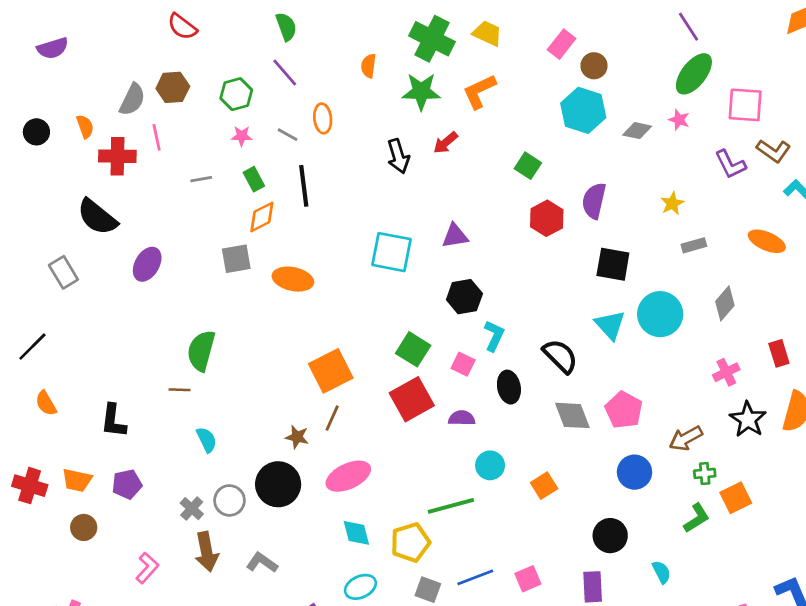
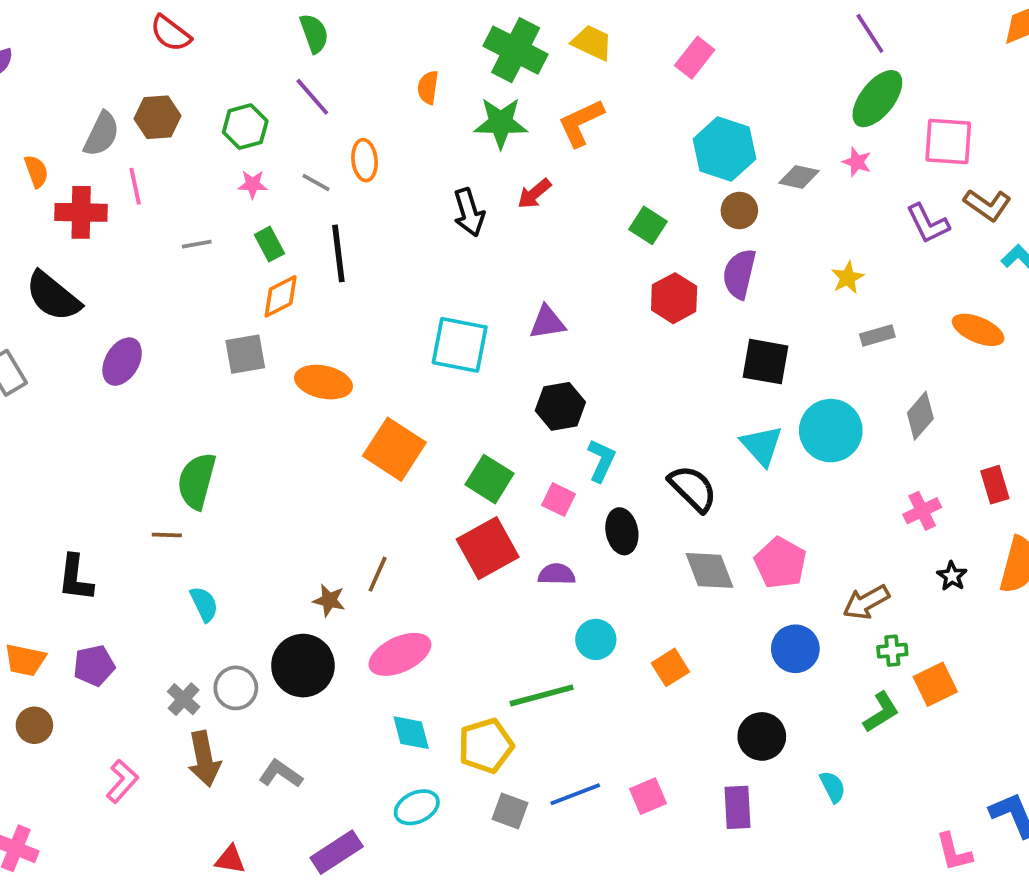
brown circle: (594, 66) -> (739, 211), moved
orange square: (331, 371) -> (394, 449), moved, turned -30
black star: (748, 419) -> (952, 576), size x0.6

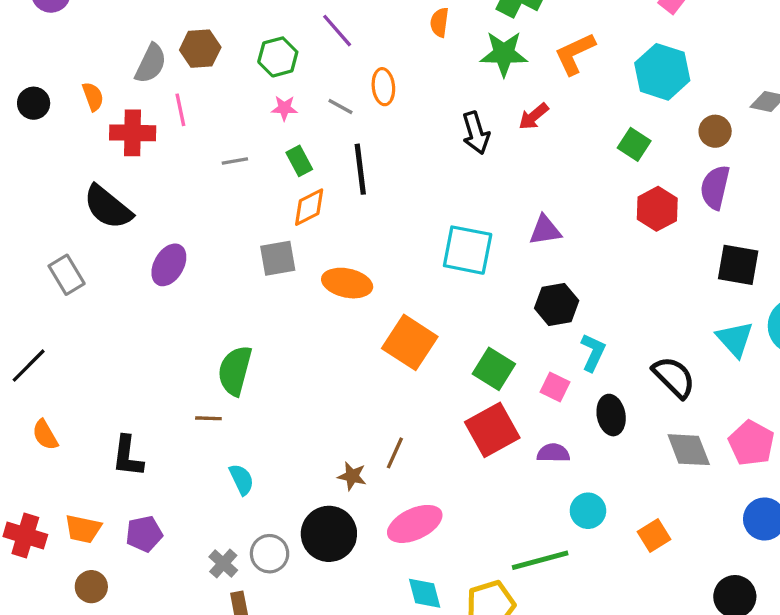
cyan hexagon: (724, 149) -> (662, 72), moved

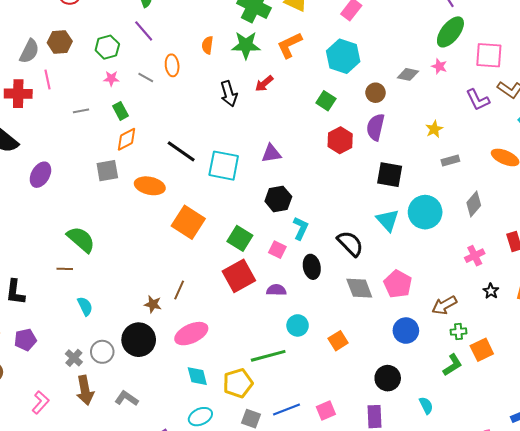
orange semicircle: (439, 22) -> (207, 45), moved
black line: (360, 169) -> (181, 151), moved, turned -48
green semicircle: (235, 370) -> (81, 239), turned 116

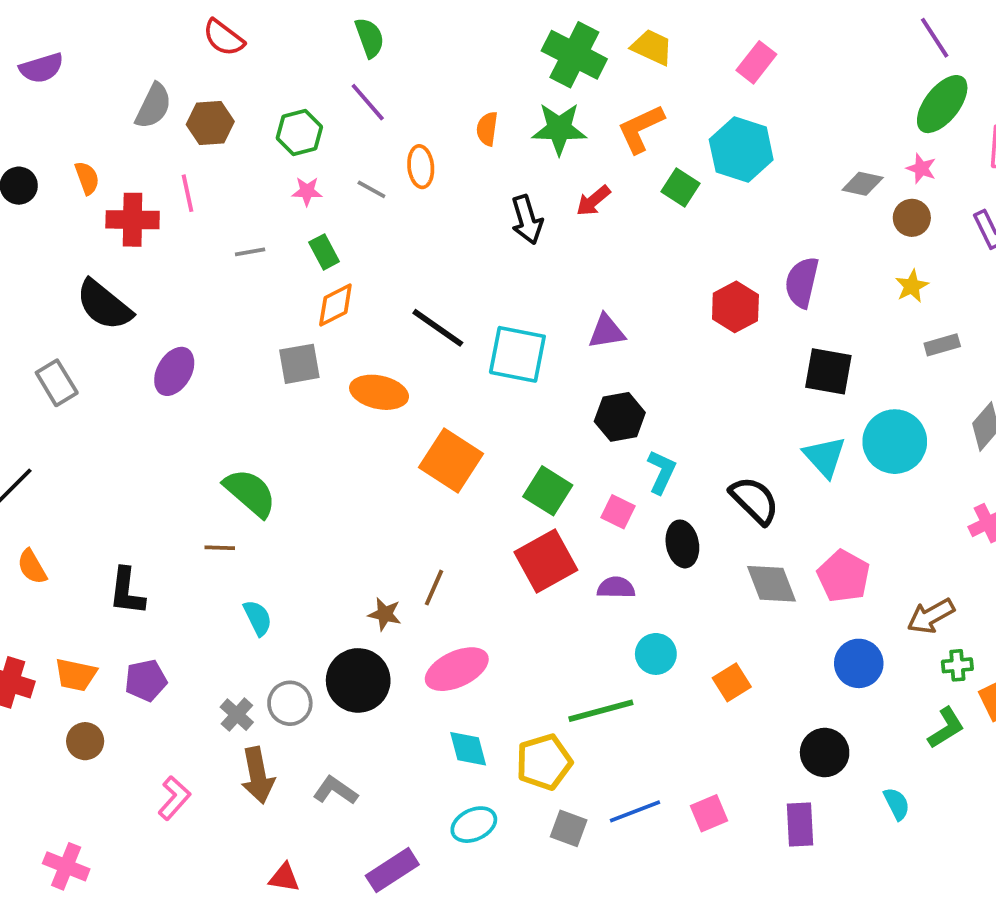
gray semicircle: (29, 51) -> (153, 106), moved
brown circle: (376, 93) -> (912, 218), moved
green square: (326, 101) -> (680, 187), moved

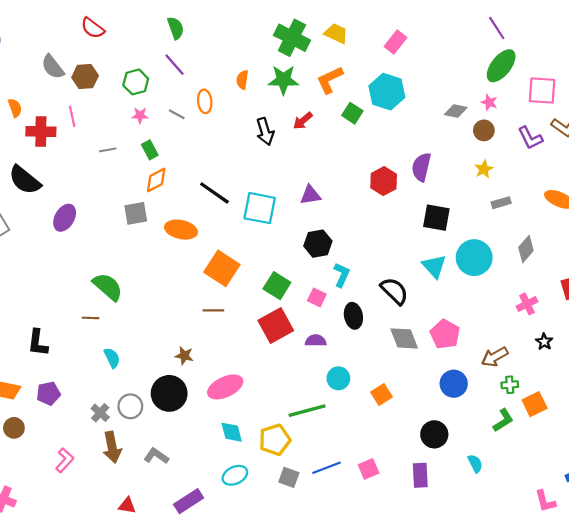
gray semicircle: (153, 106) -> (53, 67), turned 116
brown line: (434, 588) -> (213, 310), moved, turned 66

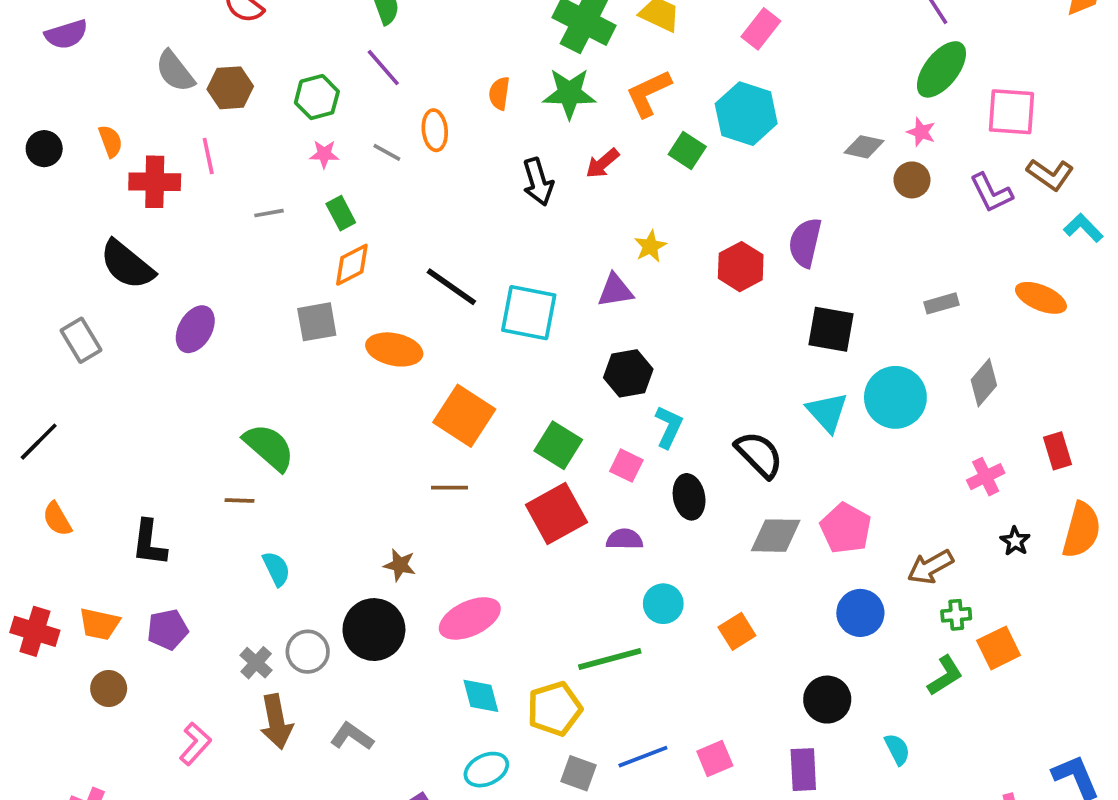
yellow star: (484, 169) -> (650, 246), moved
gray diamond: (404, 338) -> (776, 536), turned -68

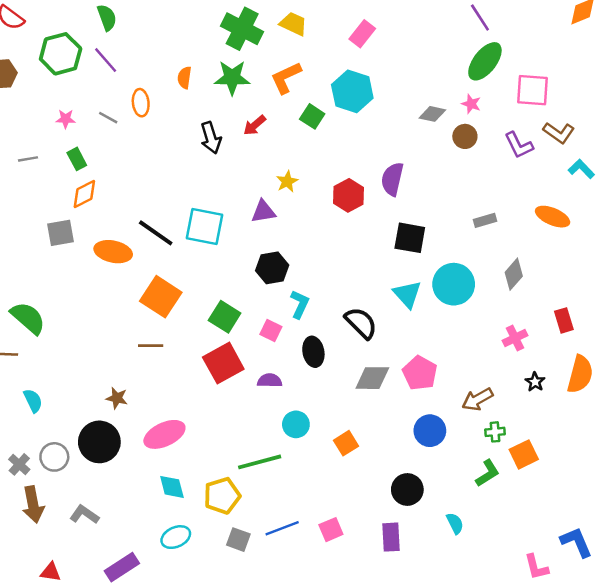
green hexagon: (317, 97) -> (61, 54), moved, size x1.4
black line: (451, 287) -> (156, 233), moved

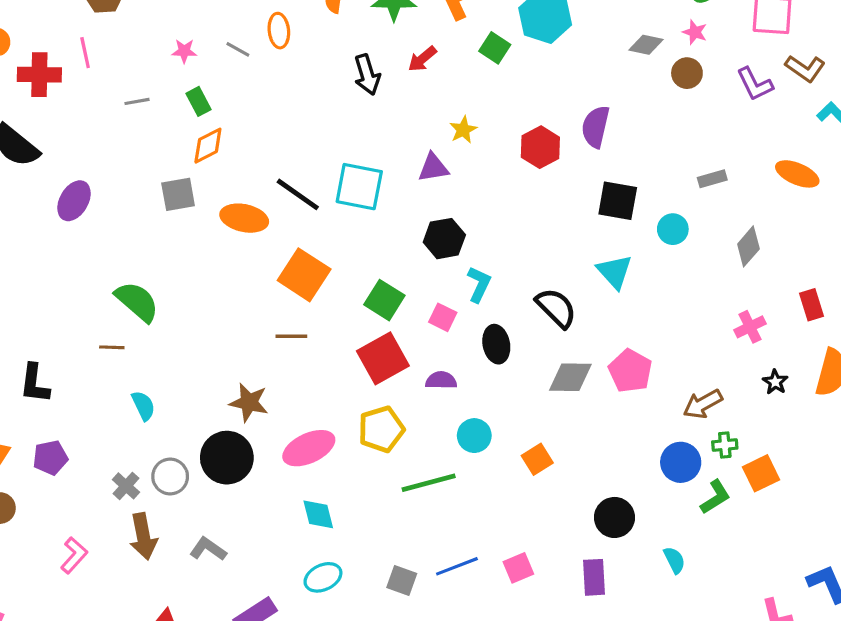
cyan circle: (454, 284) -> (673, 229), moved, size x0.6
brown star: (117, 398) -> (249, 402), size x1.4
blue circle: (430, 431) -> (681, 462), moved
yellow pentagon: (222, 496) -> (381, 429), moved

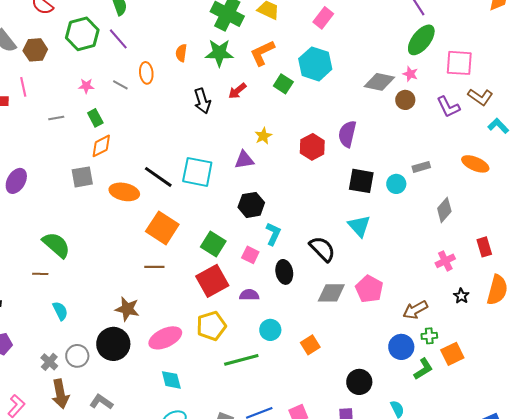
gray diamond: (646, 45) -> (379, 82), size x1.4
cyan circle: (673, 229) -> (396, 184), moved

